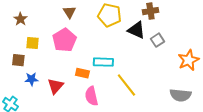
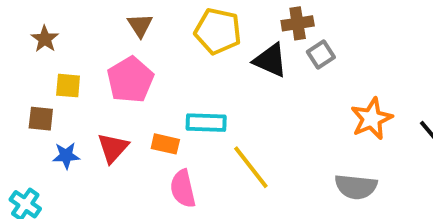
gray square: (157, 40) -> (321, 54), moved
red triangle: (55, 86) -> (113, 148), moved

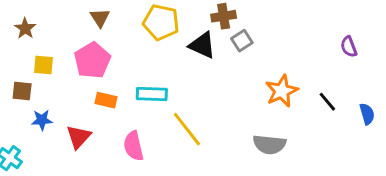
orange rectangle: (165, 144) -> (106, 100), moved
red triangle: (113, 148) -> (79, 137), moved

